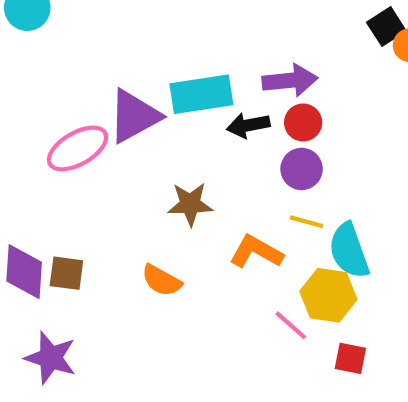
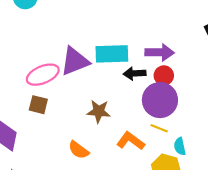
purple circle: (302, 169) -> (160, 100), size x1.6
cyan semicircle: (349, 251) -> (180, 146), size x0.6
brown square: (66, 273) -> (38, 105), moved

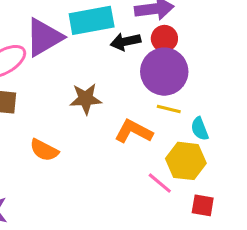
orange semicircle: (79, 150) -> (44, 150), moved

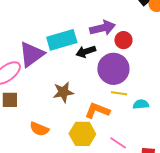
red circle: (164, 38) -> (123, 40), moved
cyan semicircle: (200, 129) -> (141, 104), turned 112
yellow hexagon: (186, 161) -> (82, 134), moved

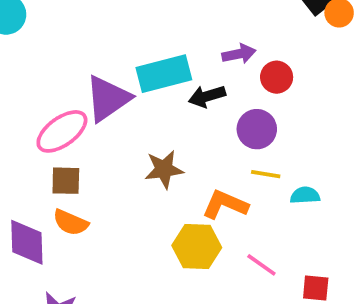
purple arrow: (103, 28) -> (239, 54), size x0.7
purple circle: (113, 69) -> (257, 129), size x0.7
orange semicircle: (39, 129) -> (71, 222), moved

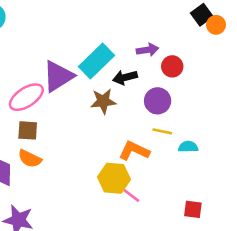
cyan rectangle: (164, 74) -> (96, 61), turned -32
brown star: (164, 169) -> (103, 101), moved
pink line: (261, 265) -> (130, 194), moved

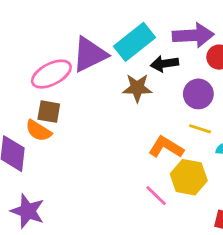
purple arrow: (148, 50) -> (193, 35), size x1.6
orange semicircle: (30, 159) -> (38, 131), moved
yellow hexagon: (114, 178) -> (189, 177), moved

